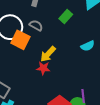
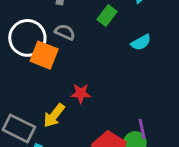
cyan semicircle: (88, 46) -> (141, 42), moved
yellow arrow: (48, 54) -> (54, 116), moved

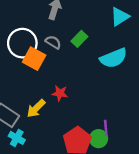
green rectangle: (107, 15) -> (79, 39), moved
cyan semicircle: (141, 42) -> (114, 58), size x1.6

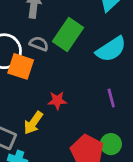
green rectangle: (79, 39) -> (68, 34), size x1.6
purple line: (106, 128) -> (111, 98), moved

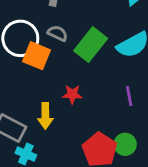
green rectangle: (68, 34) -> (91, 45), moved
yellow arrow: (33, 123) -> (45, 116), turned -40

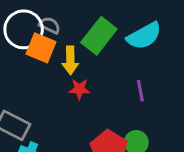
gray semicircle: (58, 33) -> (50, 25), moved
yellow arrow: (45, 116) -> (70, 60), moved

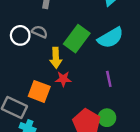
white circle: (24, 29) -> (20, 35), size x0.7
orange square: (41, 48) -> (39, 91), moved

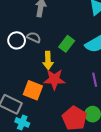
green rectangle: (77, 39) -> (67, 44), size x0.7
red star: (63, 79) -> (54, 79), size x1.5

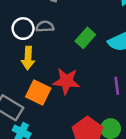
gray semicircle: (34, 37) -> (45, 26), turned -32
yellow arrow: (48, 60) -> (28, 58), moved

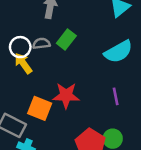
green rectangle: (85, 38) -> (66, 40), moved
yellow arrow: (28, 58) -> (23, 63), moved, turned 145

